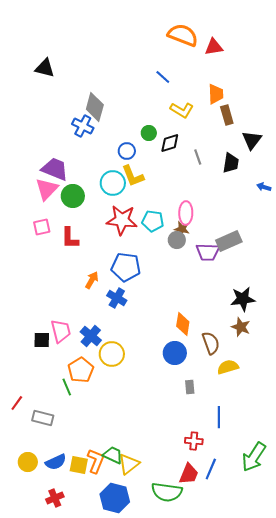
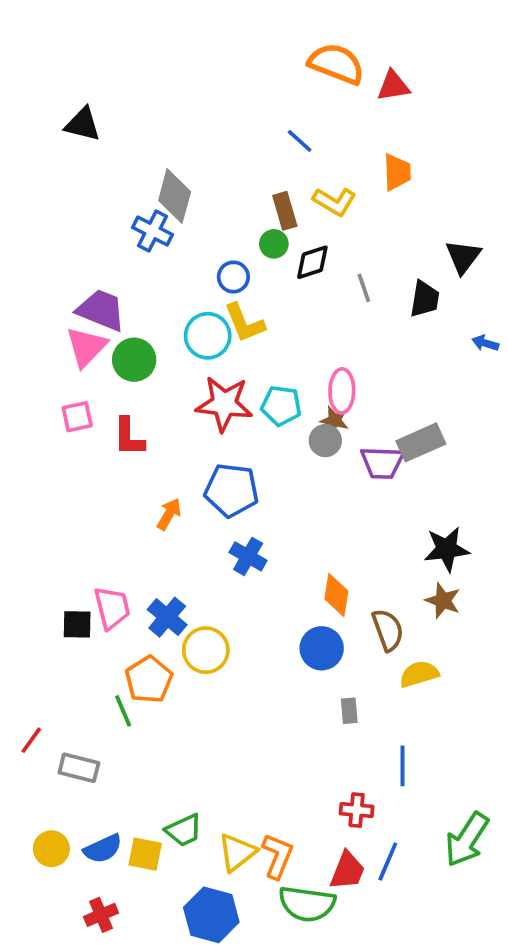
brown rectangle: (227, 115) -> (285, 211), moved
blue cross: (117, 298) -> (248, 556), moved
green trapezoid: (113, 455) -> (184, 830), moved, turned 130
orange L-shape: (96, 461) -> (278, 856), moved

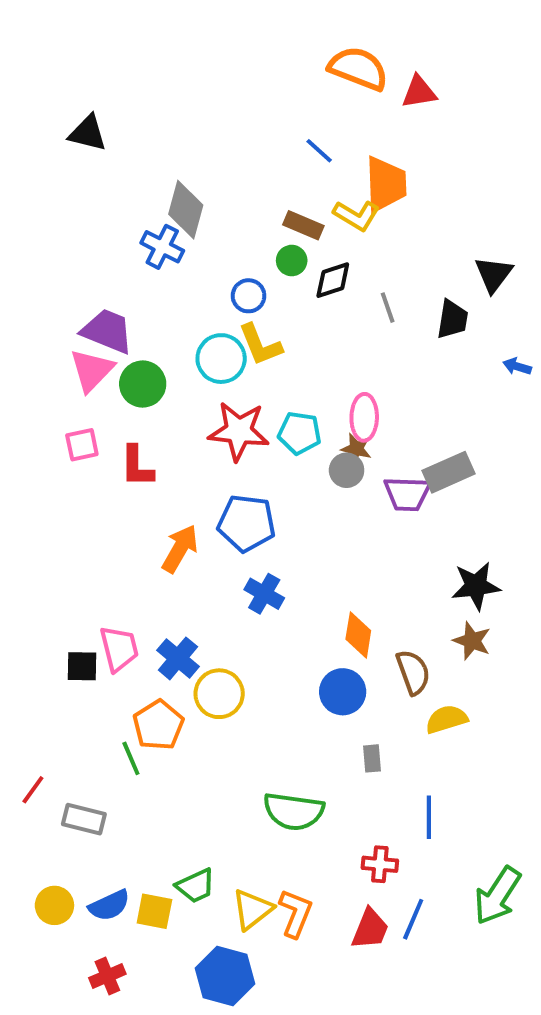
orange trapezoid: (397, 172) -> (386, 184), moved, size x1.4
brown rectangle: (285, 211) -> (303, 225), turned -51
orange arrow: (169, 514) -> (180, 549), size x1.4
green semicircle: (307, 904) -> (294, 811), moved

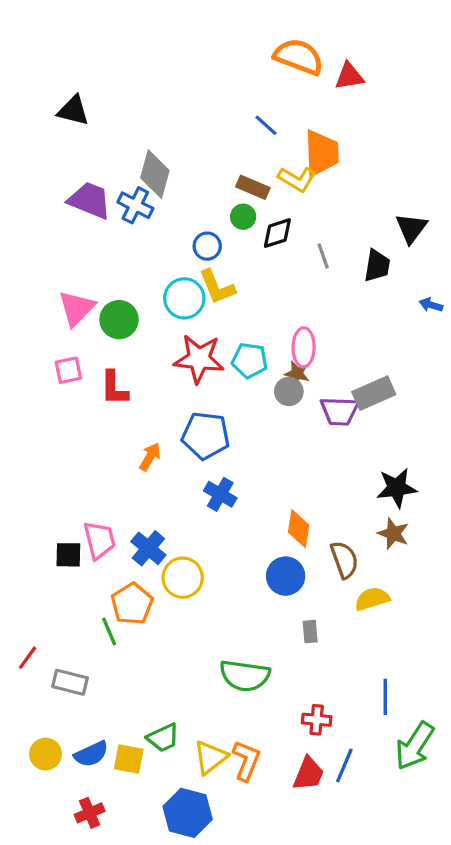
purple trapezoid: (107, 331) -> (90, 200), moved
orange arrow: (180, 549) -> (150, 457), size x0.7
blue line: (429, 817) -> (385, 697), moved

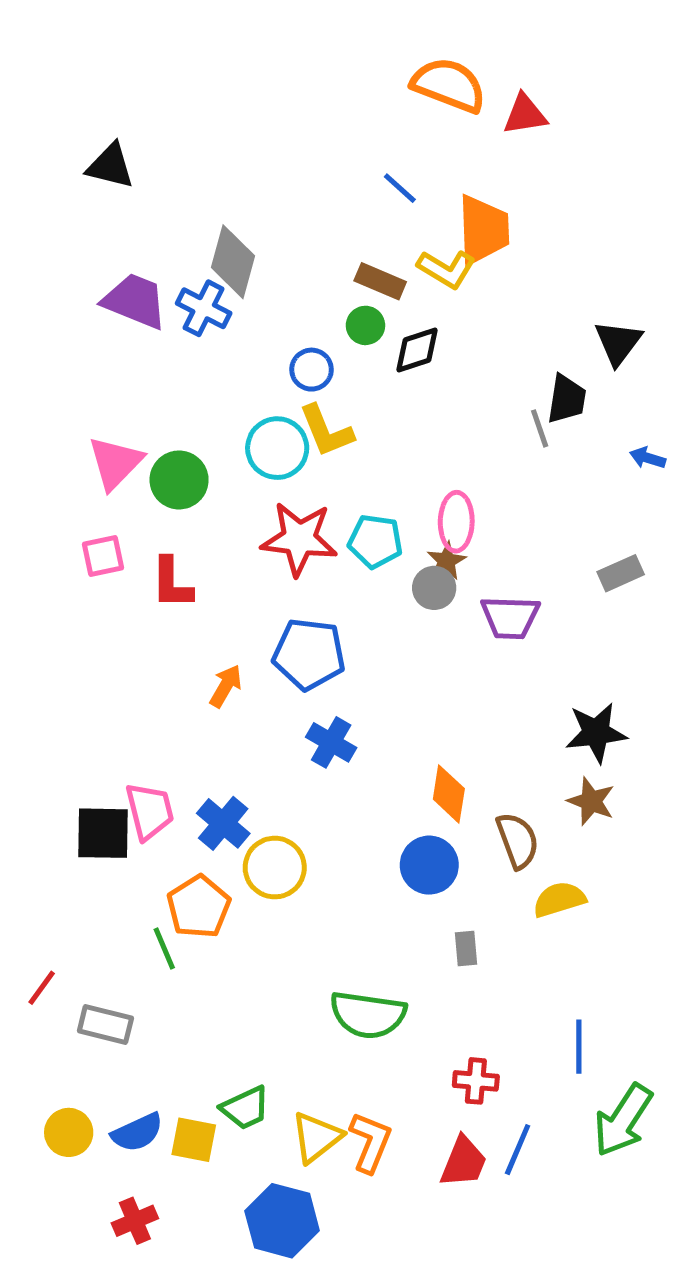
gray line: (323, 256) -> (540, 428), moved
brown star: (297, 374) -> (446, 561), turned 30
gray rectangle: (374, 393) -> (621, 573), moved, size x0.7
black square: (68, 555) -> (103, 833), size x1.4

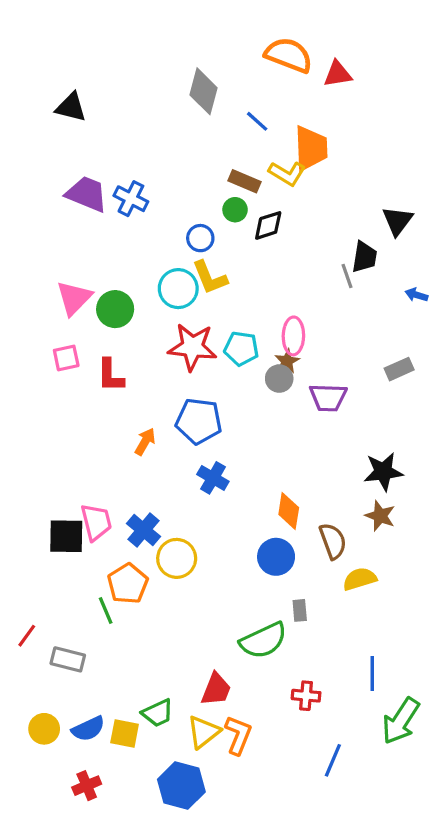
gray diamond: (233, 262) -> (203, 91), moved
green semicircle: (368, 1015) -> (263, 640), moved, turned -33
blue line: (518, 1150) -> (333, 760), moved
red trapezoid: (464, 1162) -> (216, 689), moved

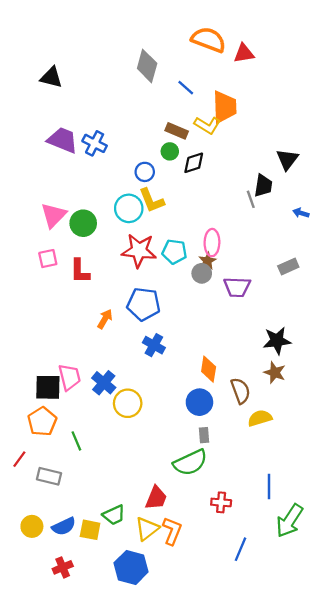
orange pentagon: (128, 584) -> (42, 422), moved
gray rectangle: (300, 610) -> (204, 435), moved

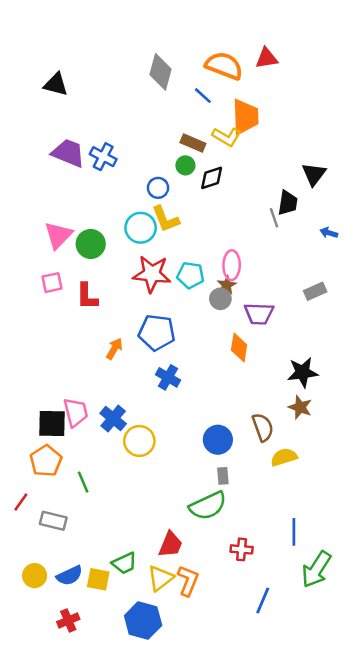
orange semicircle: (209, 40) -> (224, 66), moved
orange diamond: (209, 369) -> (239, 347), moved

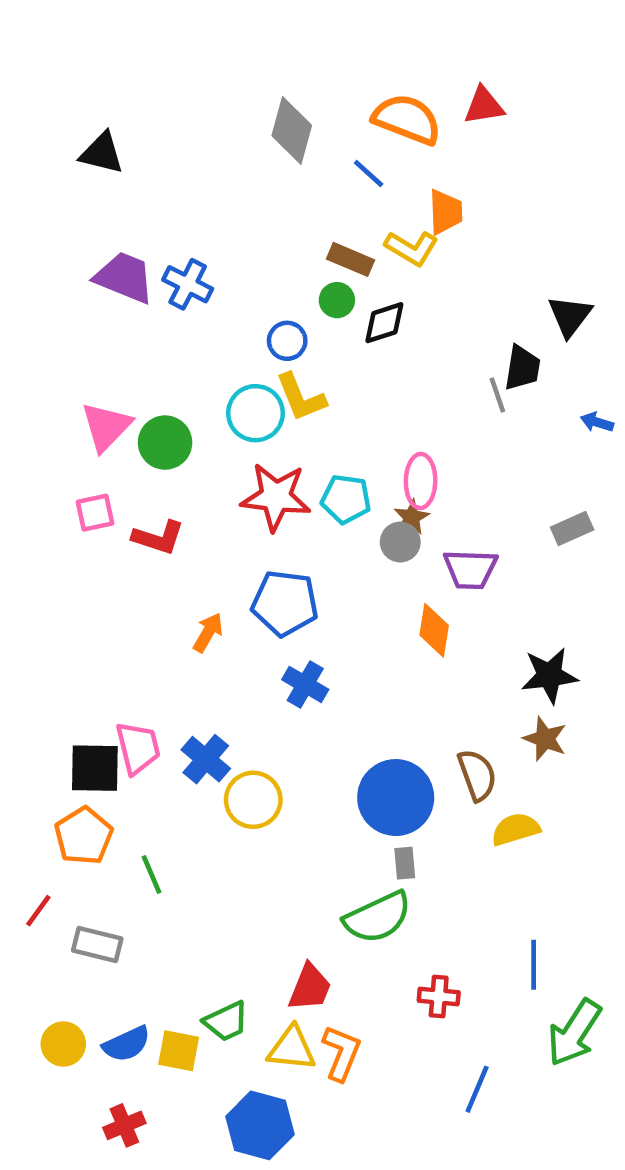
orange trapezoid: (245, 117) -> (445, 212), size x0.7
red L-shape: (87, 296) -> (158, 538), turned -72
blue circle: (218, 440) -> (396, 798), size x1.4
yellow triangle: (161, 578) -> (292, 1049), turned 44

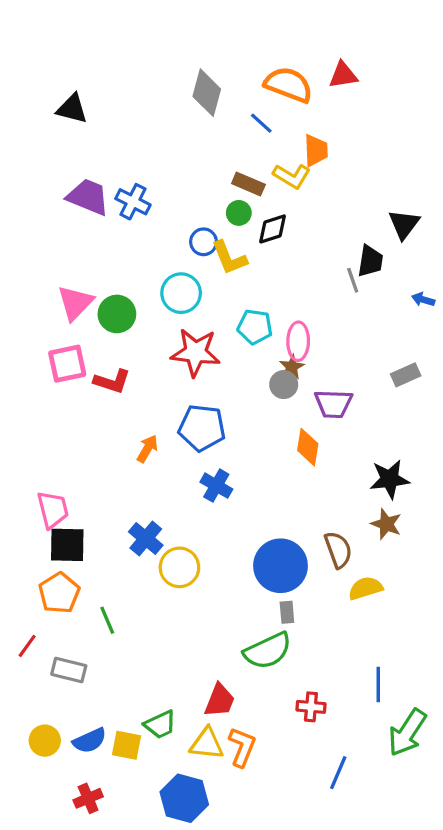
yellow L-shape: (301, 397) -> (229, 258), moved
cyan pentagon: (346, 499) -> (255, 327), moved
pink square: (95, 513) -> (67, 364), size x1.4
pink trapezoid: (138, 748) -> (53, 510), moved

